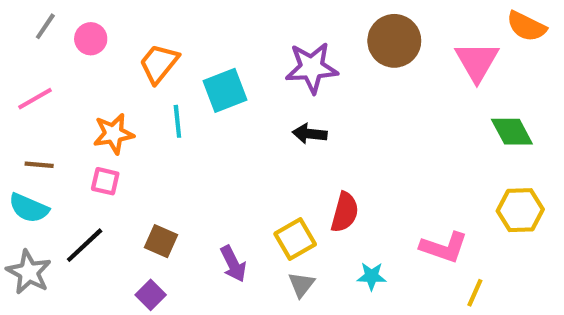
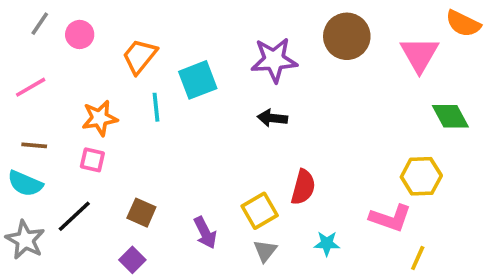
yellow hexagon: (520, 210) -> (421, 176), moved

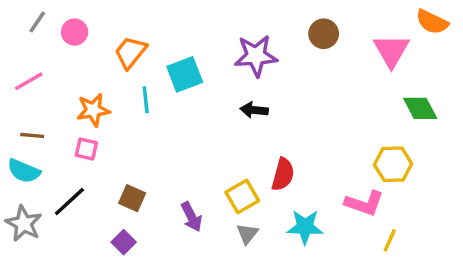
brown circle: (347, 36) -> (324, 34), size x0.7
cyan star: (327, 243) -> (305, 227), size x1.5

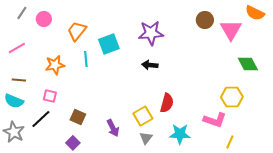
brown circle: (324, 34) -> (205, 20), moved
pink square: (86, 149) -> (50, 96), moved

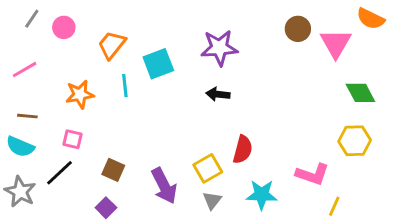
yellow hexagon: (232, 97) -> (355, 141), moved
purple arrow: (113, 128) -> (164, 186), size x1.4

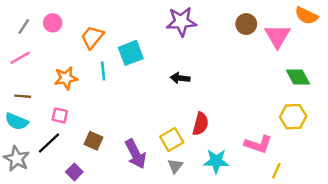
gray line: (32, 19) -> (24, 26), moved
purple star: (219, 48) -> (181, 22), moved
purple square: (106, 208) -> (74, 172), moved

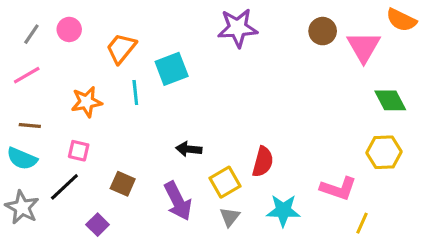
black arrow: (180, 78) -> (189, 149), moved

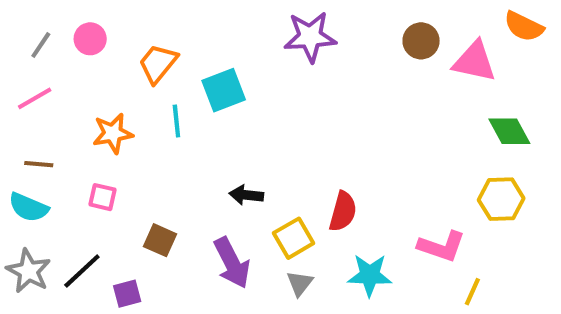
pink triangle: (364, 47) -> (474, 61), turned -48
black line: (64, 187) -> (82, 271), moved
purple square: (98, 225) -> (127, 294), turned 30

